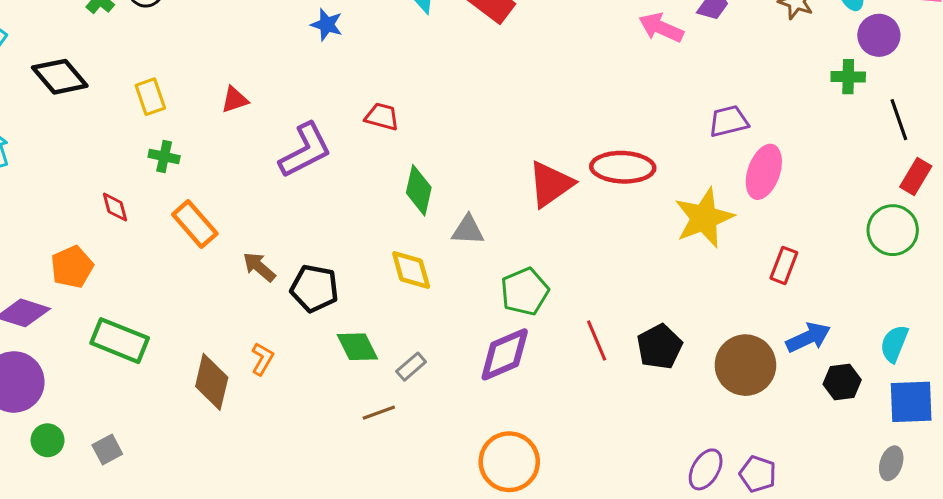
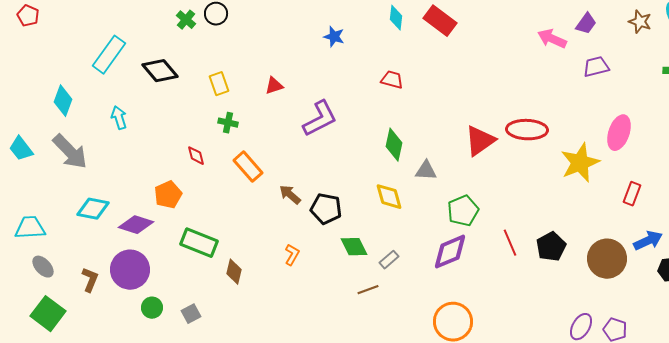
red trapezoid: (382, 117) -> (392, 80), moved
purple trapezoid: (729, 121) -> (596, 67), moved
brown diamond: (212, 382) -> (234, 272), moved, size x0.7

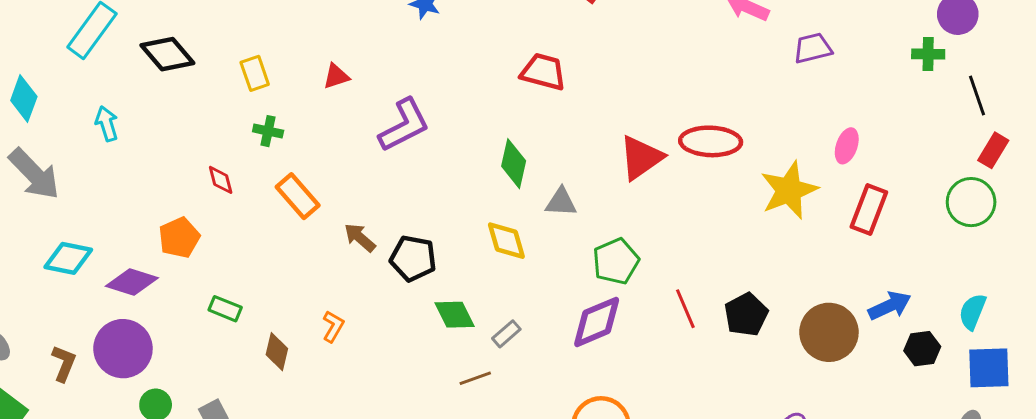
red trapezoid: (392, 80) -> (543, 72), moved, size x1.4
pink ellipse: (619, 133) -> (847, 146), size x0.7
red rectangle: (632, 194) -> (869, 210), moved, size x1.4
green rectangle: (199, 243) -> (225, 309), size x0.6
orange L-shape: (292, 255) -> (333, 326), moved

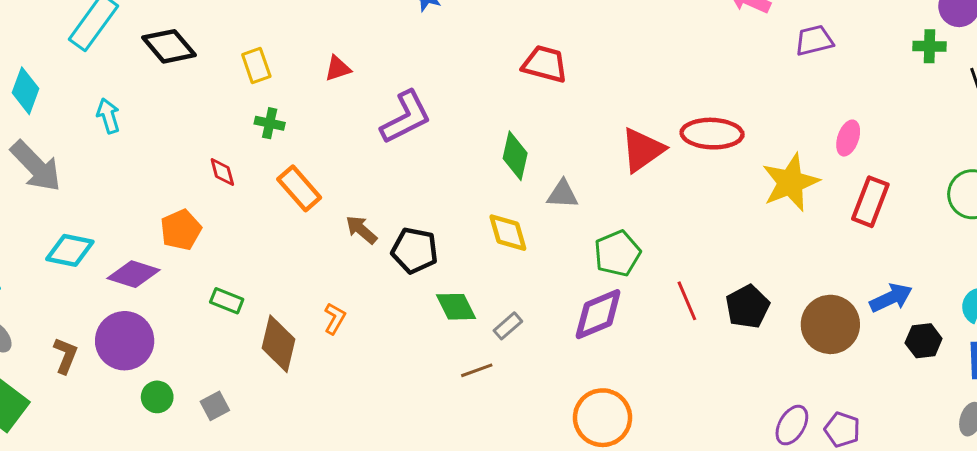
brown diamond: (277, 352) -> (278, 344), size x1.5

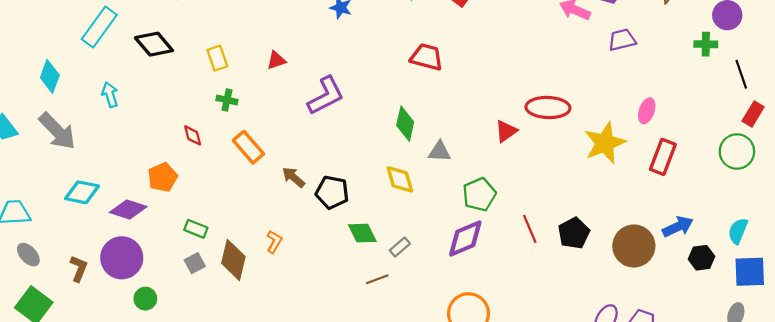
red triangle: (642, 150) -> (506, 131), moved, size x0.7
gray square: (215, 406) -> (195, 263), moved

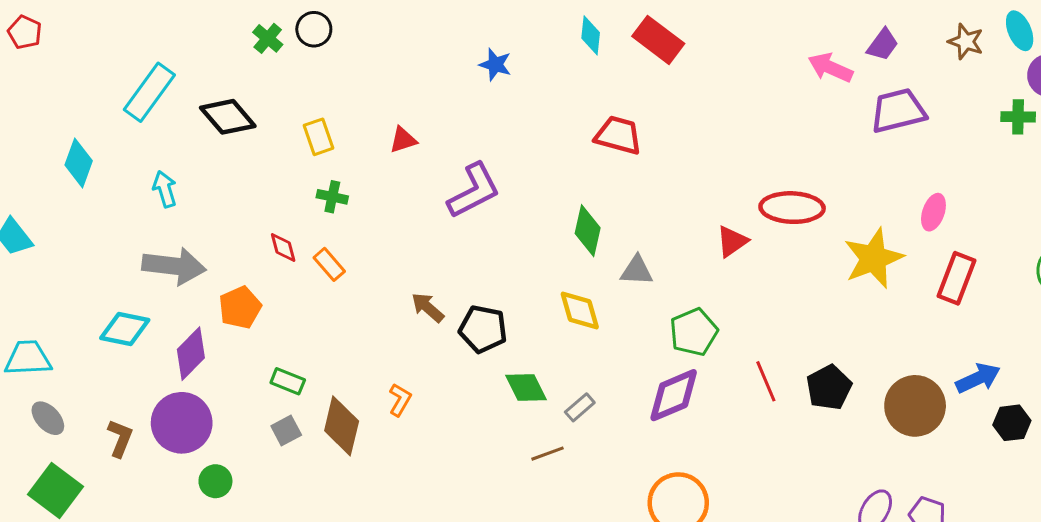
purple trapezoid: (622, 40) -> (898, 111), size x1.4
gray arrow: (57, 131) -> (174, 266), moved, turned -39
orange rectangle: (248, 147) -> (329, 264), moved, size x0.7
purple diamond: (128, 209) -> (191, 354), turned -63

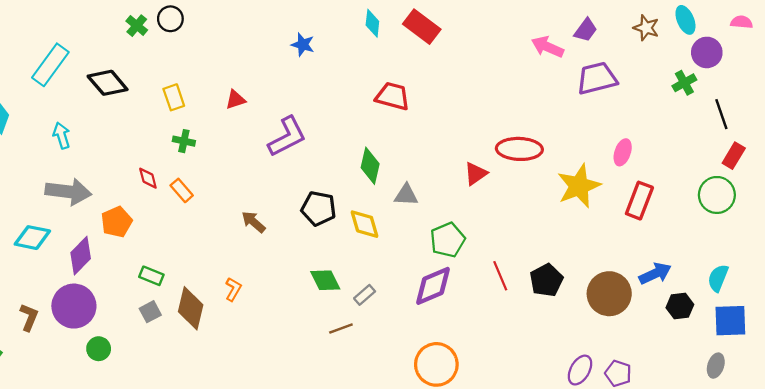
green cross: (1018, 117) -> (684, 83), turned -30
black pentagon: (483, 329) -> (319, 208), moved

